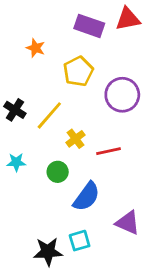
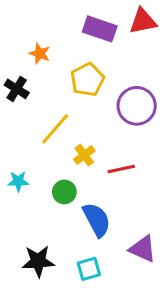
black cross: (15, 110) -> (17, 89), moved
blue semicircle: (86, 197) -> (97, 220), turned -64
black star: (48, 252) -> (38, 261), moved

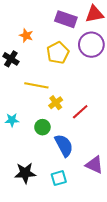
purple circle: (137, 106) -> (91, 45), moved
yellow line: (55, 129) -> (36, 85), turned 60
red line: (121, 169) -> (80, 112), turned -30

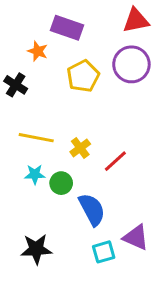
purple rectangle: (66, 19) -> (67, 28), moved
yellow line: (36, 85) -> (36, 138), moved
cyan star: (12, 120) -> (35, 174), moved
cyan square: (59, 178) -> (104, 252), moved

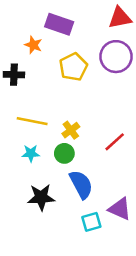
black cross: (16, 85) -> (14, 75), turned -30
red line: (115, 161) -> (115, 142), moved
green circle: (61, 183) -> (64, 153), moved
black star: (36, 249) -> (41, 197), moved

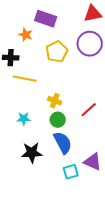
yellow line: (32, 121) -> (25, 79), moved
yellow cross: (71, 130) -> (55, 101), turned -32
green circle: (64, 153) -> (58, 120), moved

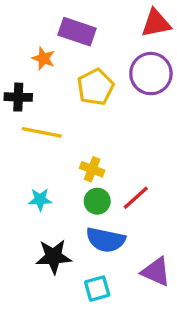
red line: (89, 110) -> (136, 198), moved
blue semicircle: (63, 143) -> (106, 240), turned 130
cyan square: (71, 172) -> (97, 289), moved

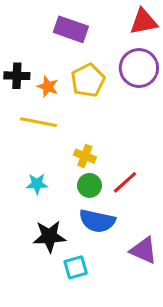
orange star: (43, 58) -> (48, 87), moved
black cross: (18, 97) -> (17, 76), moved
cyan square: (97, 289) -> (76, 267), moved

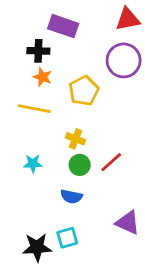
black cross: (17, 76) -> (38, 51), moved
yellow pentagon: (88, 80) -> (84, 91), moved
blue semicircle: (97, 221) -> (71, 196), moved, size x0.7
black star: (49, 236) -> (37, 247), moved

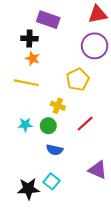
yellow pentagon: (84, 91) -> (78, 79), moved
green circle: (80, 165) -> (48, 126), moved
cyan square: (67, 238) -> (51, 181), turned -35

